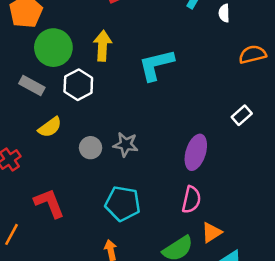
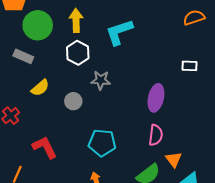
white hexagon: (78, 85) -> (78, 53), moved
white rectangle: (242, 115) -> (189, 66), turned 49
gray star: (126, 145) -> (101, 80), moved
orange triangle: (212, 232) -> (174, 159), turned -30

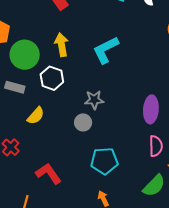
white hexagon: (78, 53) -> (52, 78), moved
gray circle: (73, 101) -> (83, 122), moved

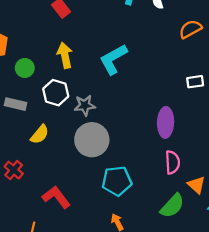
green circle: (25, 55) -> (25, 68), size x0.6
gray star: (94, 100) -> (85, 105), moved
gray circle: (83, 122) -> (92, 140), size x1.8

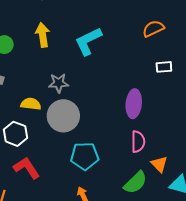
orange semicircle: (190, 29) -> (153, 29), moved
white hexagon: (56, 93) -> (15, 134), moved
yellow semicircle: (40, 134) -> (31, 104), moved, turned -126

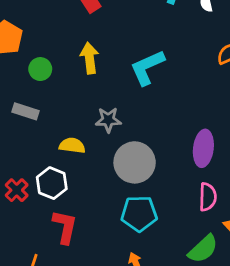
gray circle: (63, 116) -> (135, 162), moved
red L-shape: (27, 168) -> (65, 227), turned 44

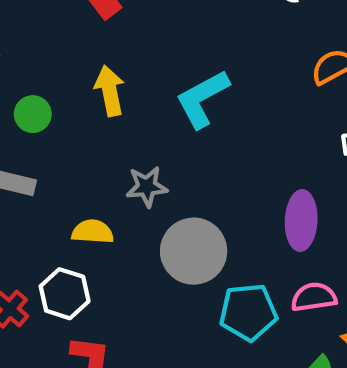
pink semicircle: (208, 197) -> (314, 297), turned -96
cyan pentagon: (139, 214) -> (248, 312), moved

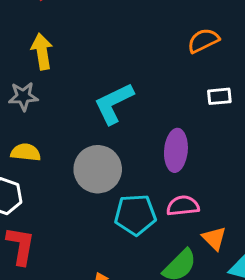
cyan L-shape: (202, 99) -> (114, 103), moved
gray star: (147, 187) -> (23, 96), moved

